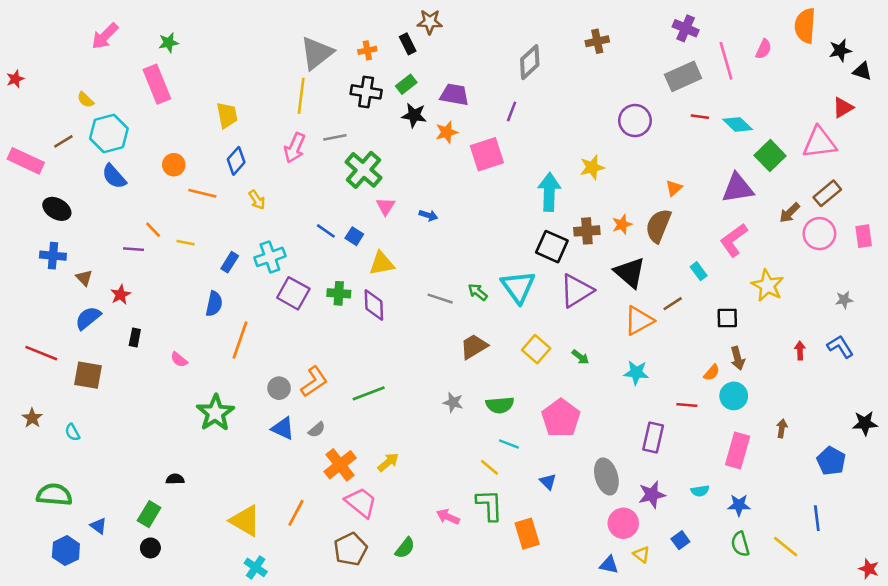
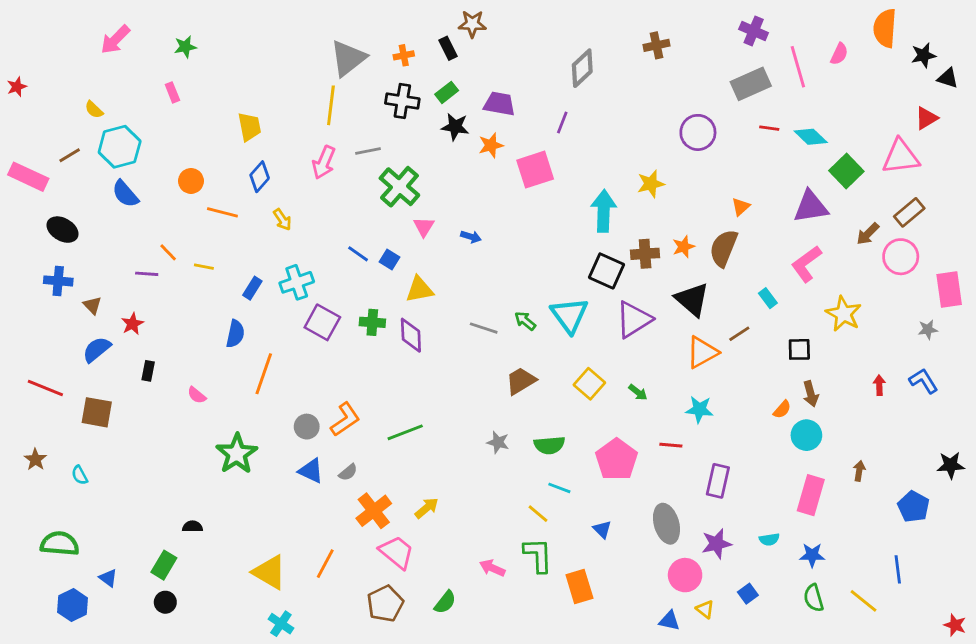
pink rectangle: (157, 84) -> (172, 92), size x0.5
pink rectangle: (864, 236) -> (949, 290), moved, size x1.4
red line: (687, 405) -> (671, 445), moved

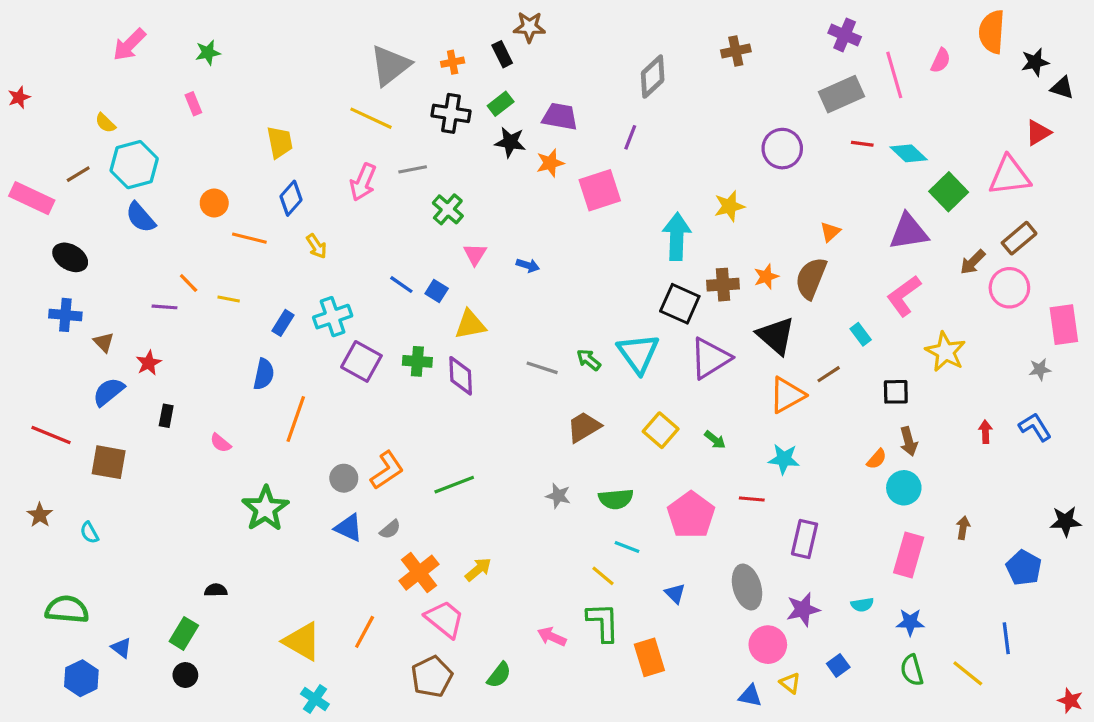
yellow line: (331, 105) -> (371, 118), turned -72
green cross: (399, 187) -> (448, 209), size x0.7

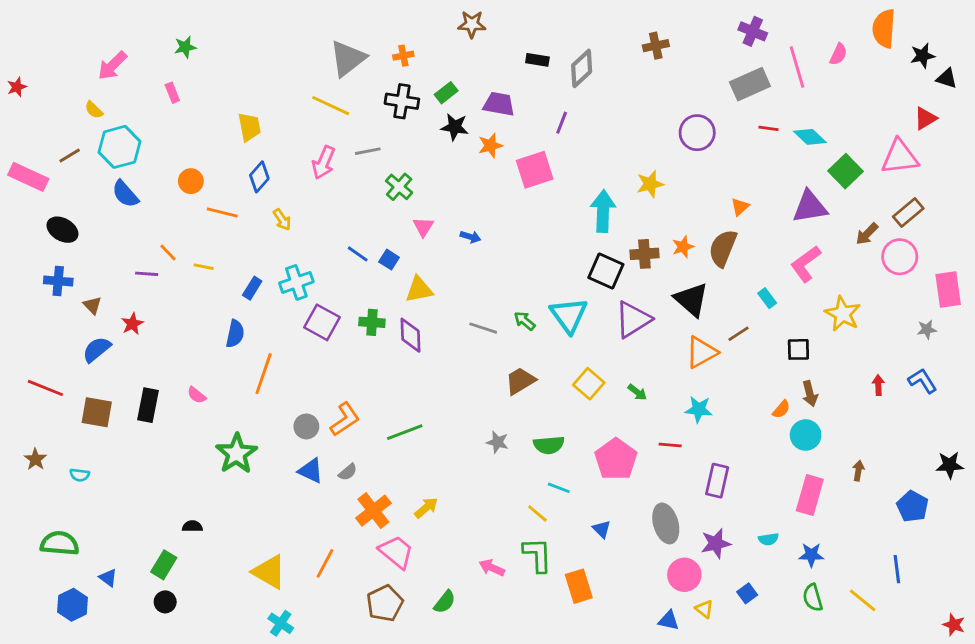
pink arrow: (129, 45) -> (112, 66), moved
black rectangle: (502, 54) -> (537, 60), moved, turned -55
black rectangle: (166, 416) -> (148, 405), moved, size x1.6
cyan semicircle: (89, 533) -> (80, 475), turned -54

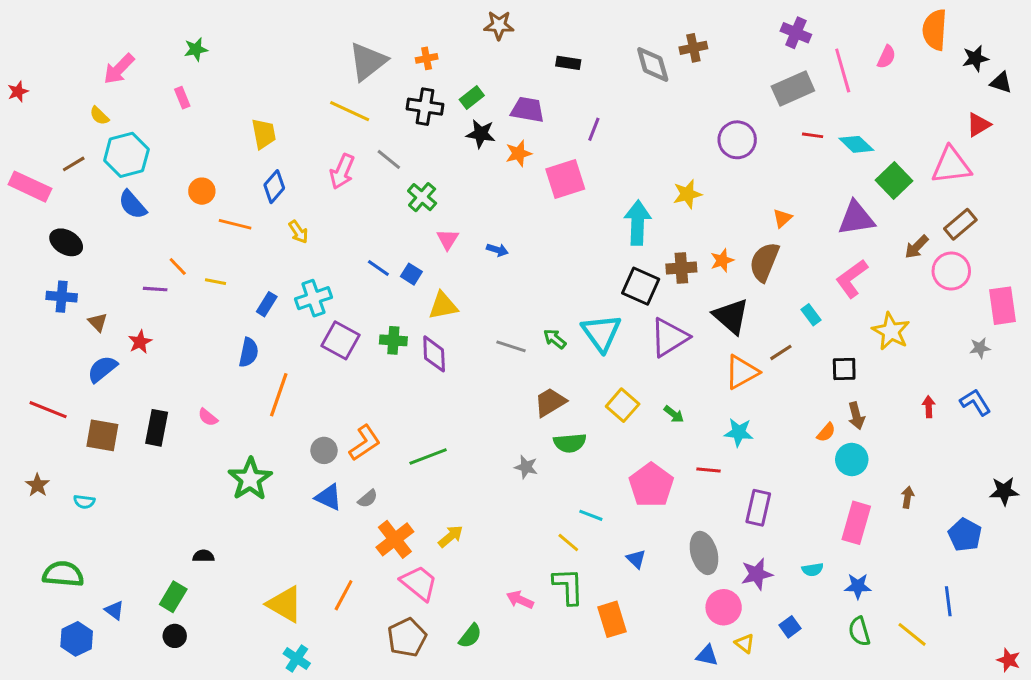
gray diamond: (582, 68) -> (653, 64), moved, turned -63
gray line: (368, 151) -> (389, 159), turned 50
green semicircle: (549, 445) -> (570, 443), moved

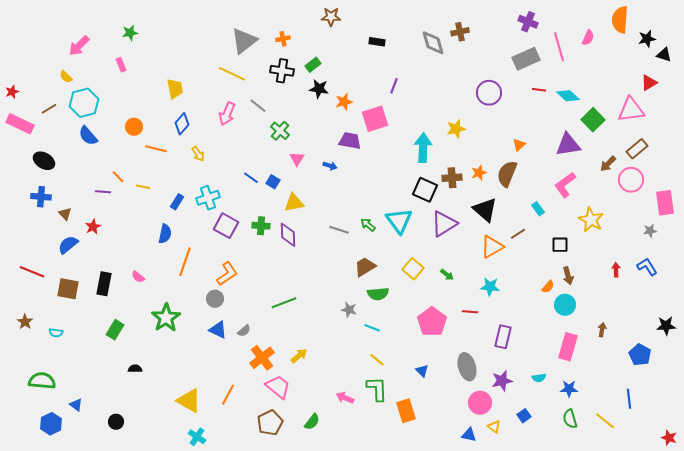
red star: (18, 92) -> (12, 92), moved
purple trapezoid: (528, 110) -> (350, 141), moved
orange L-shape: (365, 443) -> (227, 274), moved
cyan line: (591, 515) -> (372, 328), moved
green rectangle: (173, 597) -> (115, 330), moved

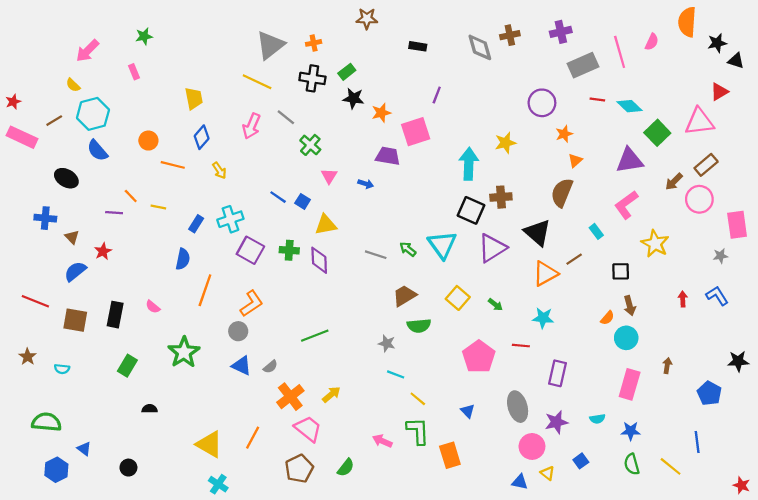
purple cross: (528, 22) -> (561, 32), moved, turned -36
black ellipse: (44, 161) -> (66, 178), moved
orange star: (479, 173) -> (564, 134), moved
cyan line: (372, 328) -> (396, 374), moved

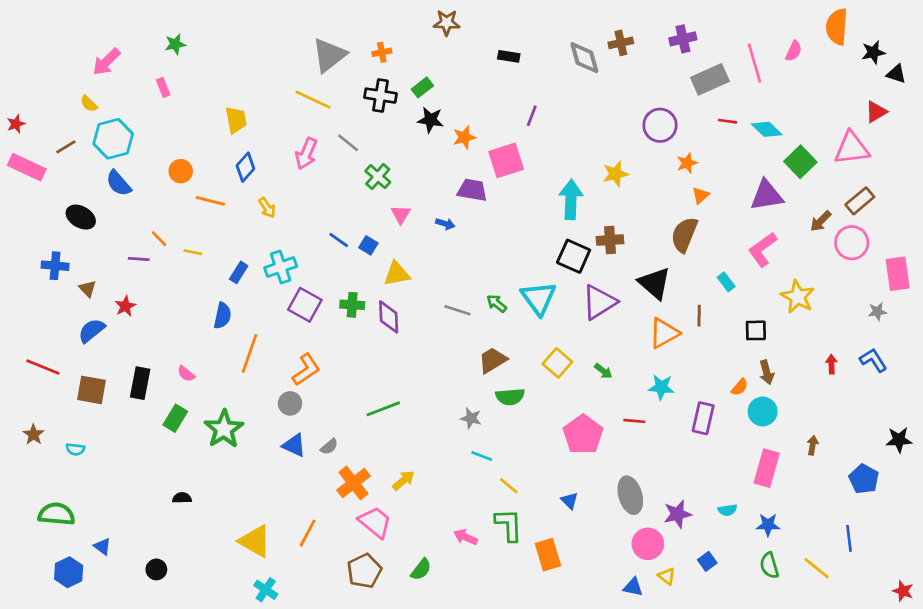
brown line: (574, 259) -> (699, 316), turned -56
green rectangle: (127, 366) -> (175, 418), moved
purple rectangle: (557, 373) -> (703, 418), moved

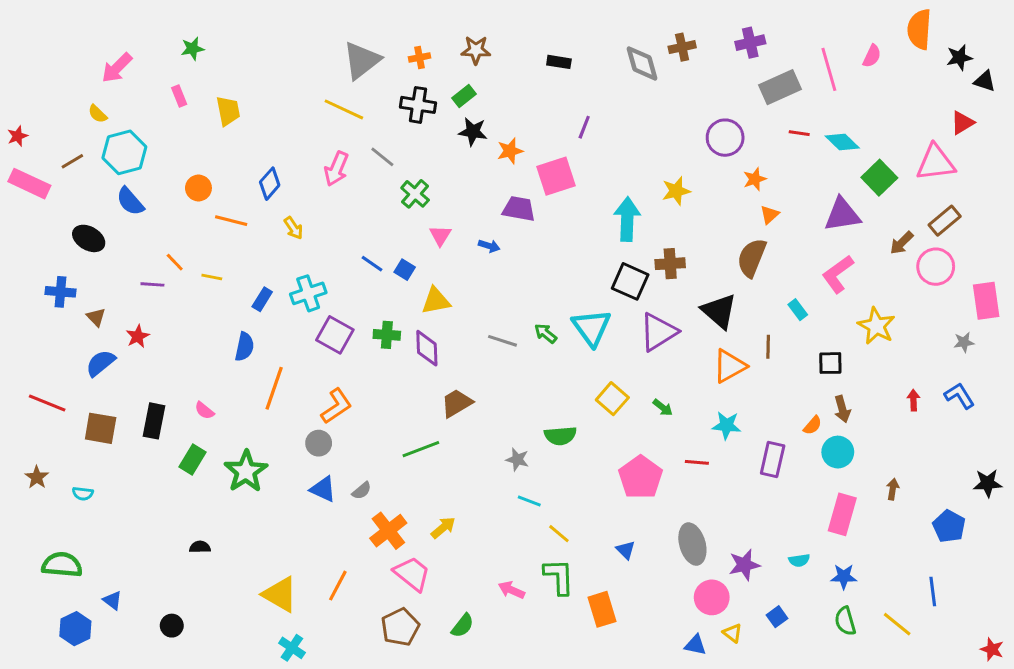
brown star: (447, 23) -> (476, 50), moved
yellow trapezoid: (236, 120) -> (228, 111), moved
brown trapezoid: (493, 360) -> (457, 403), moved

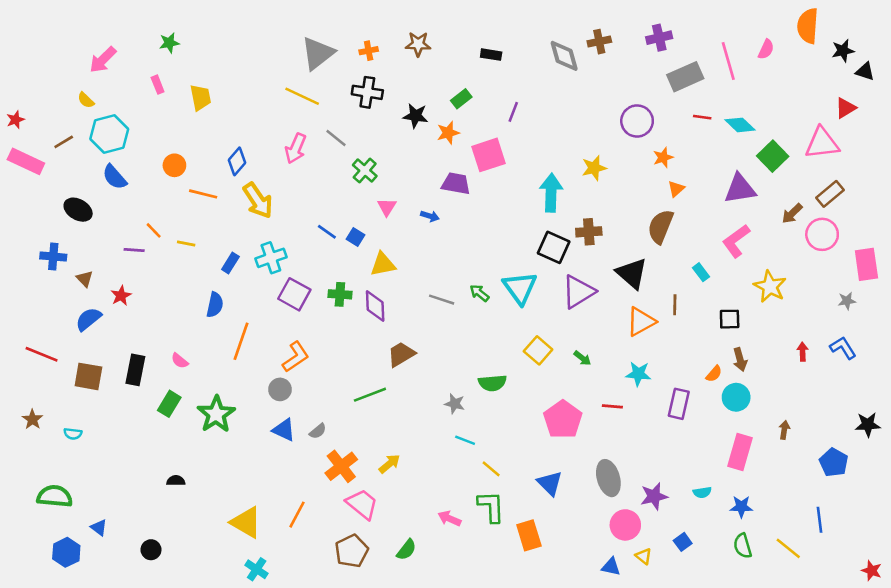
green rectangle: (464, 96) -> (461, 99), moved
yellow arrow: (293, 228) -> (258, 200), size x1.8
blue triangle: (626, 550) -> (550, 483), size x1.5

